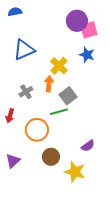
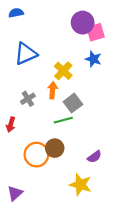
orange circle: (37, 130) -> (36, 155), moved
brown circle: (51, 157) -> (55, 148), moved
purple triangle: (13, 161) -> (15, 193), moved

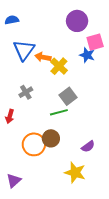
blue semicircle: (16, 13) -> (12, 20), moved
pink square: (95, 32) -> (95, 42), moved
blue triangle: (26, 54) -> (24, 50), turned -30
orange arrow: (53, 90) -> (43, 57), moved, turned -84

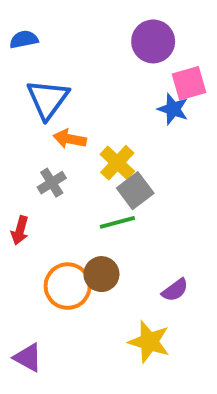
orange arrow: (43, 57) -> (70, 139), moved
yellow cross: (59, 66) -> (117, 163), moved
purple triangle: (14, 181) -> (28, 358), turned -49

